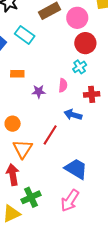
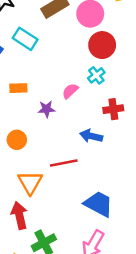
pink semicircle: (63, 85) -> (70, 91), moved, turned -136
orange circle: (13, 124) -> (17, 140), moved
red line: (50, 135) -> (64, 163), turned 50

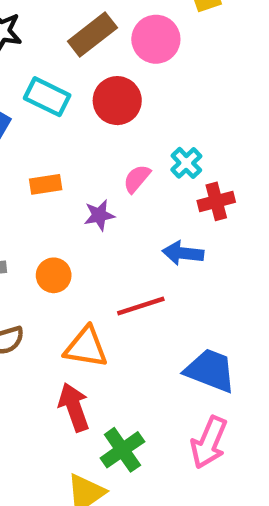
red circle: (102, 45) -> (117, 101), moved
cyan cross: (96, 75) -> (186, 163), moved
orange triangle: (30, 182) -> (86, 347), turned -44

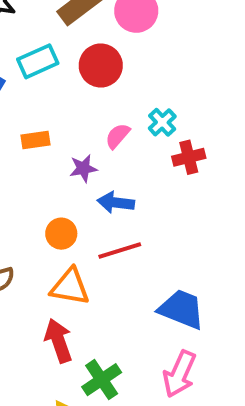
cyan rectangle: (47, 97) -> (38, 61), turned -51
blue arrow: (183, 253) -> (116, 203), moved
orange circle: (54, 275) -> (61, 234), moved

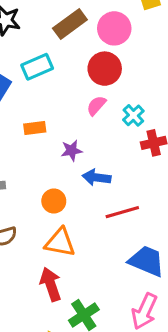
red circle: (101, 66) -> (105, 69), moved
pink semicircle: (118, 136) -> (96, 106), moved
red line: (120, 250) -> (122, 212), moved

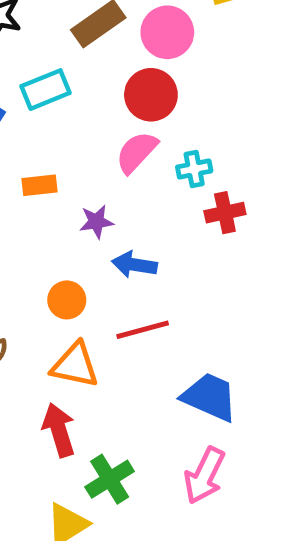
pink semicircle: (96, 106) -> (137, 152), size x1.4
cyan cross: (133, 115) -> (194, 169), turned 30
red line: (122, 212) -> (143, 330), moved

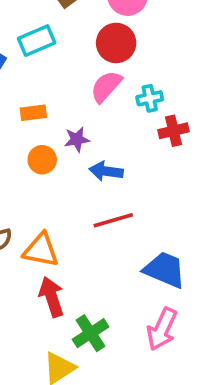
orange circle: (67, 300) -> (42, 160), moved
orange triangle: (75, 365) -> (41, 250), moved

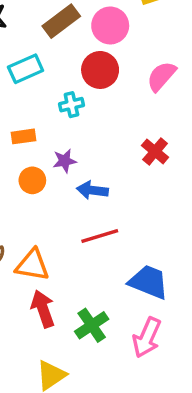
pink semicircle: (106, 86) -> (161, 76), moved
cyan cross: (150, 98) -> (71, 105), moved
red cross: (174, 131) -> (155, 151), turned -36
green cross: (91, 333) -> (92, 325), moved

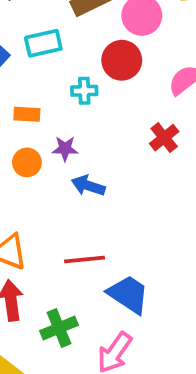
red cross: (155, 151) -> (164, 138), moved
red line: (100, 236) -> (85, 259), moved

